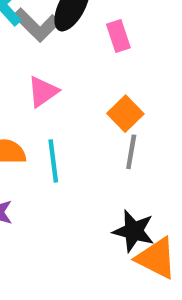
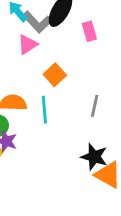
pink triangle: (43, 92) -> (28, 44), moved
orange square: (125, 114) -> (55, 75), moved

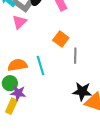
orange square: (55, 75) -> (61, 39), moved

